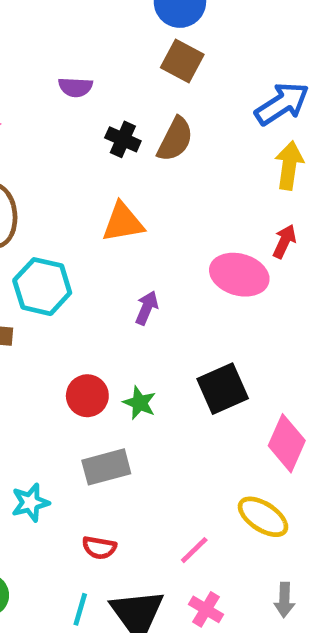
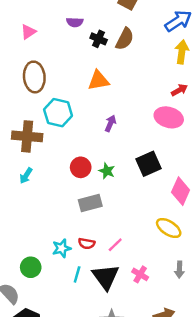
purple semicircle: (75, 87) -> (75, 22), moved
red arrow: (284, 241) -> (179, 90), turned 35
pink ellipse: (239, 275) -> (169, 117), moved
cyan star: (30, 503) -> (62, 248), moved
pink line: (194, 550) -> (115, 245), moved

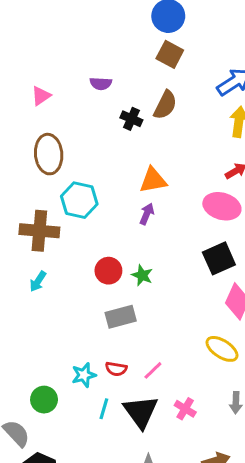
black cross: (99, 39) -> (131, 119), moved
orange triangle: (99, 81) -> (153, 180), moved
black square: (148, 164) -> (219, 258), moved

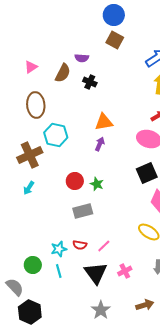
purple semicircle: (101, 84) -> (82, 58), moved
brown semicircle: (165, 105) -> (63, 73), moved
brown cross: (39, 231) -> (30, 155), turned -30
cyan line: (104, 409) -> (59, 271), moved, turned -32
pink cross: (185, 409) -> (125, 271), turned 32

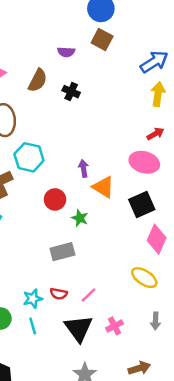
purple semicircle: (82, 58) -> (66, 52), moved
orange triangle: (104, 122) -> (103, 187), moved, turned 42
purple arrow: (100, 144) -> (84, 168), turned -32
red circle: (75, 181) -> (55, 199), moved

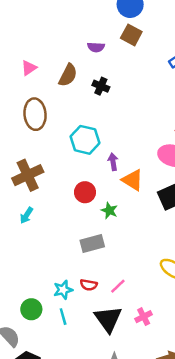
cyan hexagon: (29, 157) -> (85, 140), moved

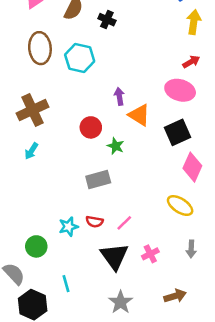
cyan hexagon: (85, 140) -> (80, 58), moved
cyan line: (63, 317) -> (66, 284), moved

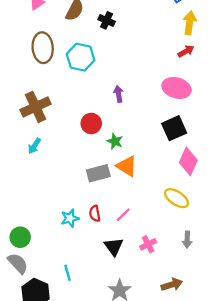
red arrow: (191, 62) -> (186, 51), moved
orange triangle: (139, 115) -> (127, 166), moved
red semicircle: (95, 222) -> (95, 214), turned 70
green circle: (36, 246) -> (20, 237), moved
black triangle: (114, 256) -> (114, 247), size x0.7

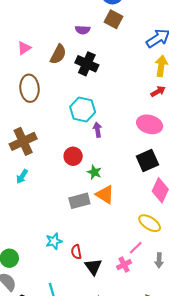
black cross: (107, 20) -> (87, 64), size x1.5
cyan hexagon: (81, 57) -> (83, 109), moved
red semicircle: (95, 214) -> (76, 252), moved
pink line: (123, 215) -> (136, 248), moved

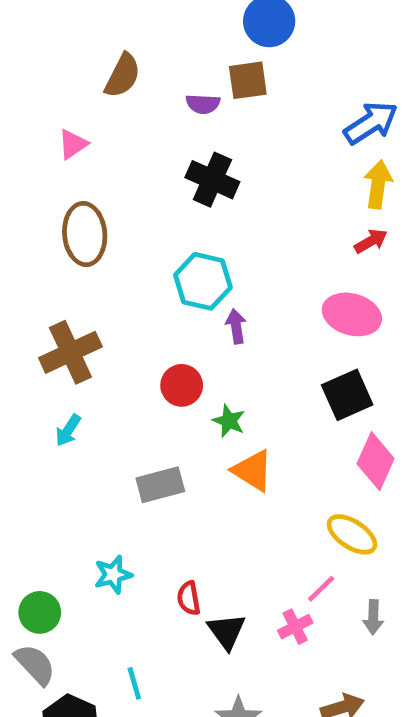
brown square: (113, 19) -> (248, 80), moved, turned -36
brown semicircle: (58, 54) -> (123, 76), moved
gray rectangle: (79, 201) -> (160, 485), moved
cyan star: (54, 241) -> (113, 575), moved

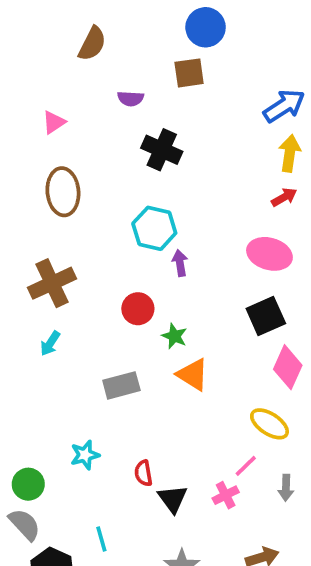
brown semicircle: (123, 76) -> (92, 44), moved
purple semicircle: (203, 104) -> (131, 99), moved

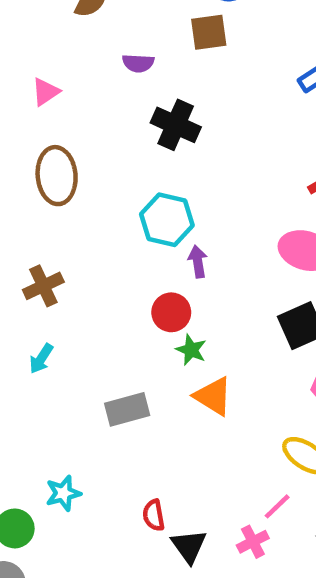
brown cross: (52, 283) -> (43, 286), size x0.7
red circle: (138, 309) -> (171, 312), moved
cyan star: (85, 455) -> (63, 493), moved

